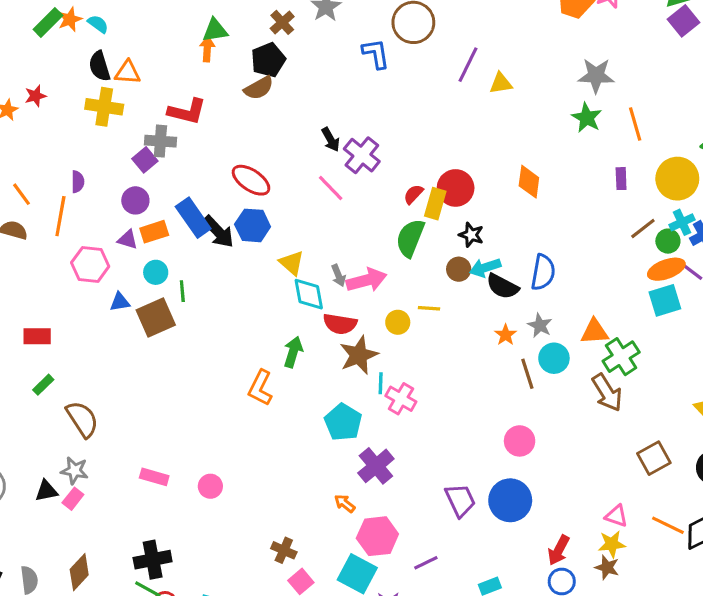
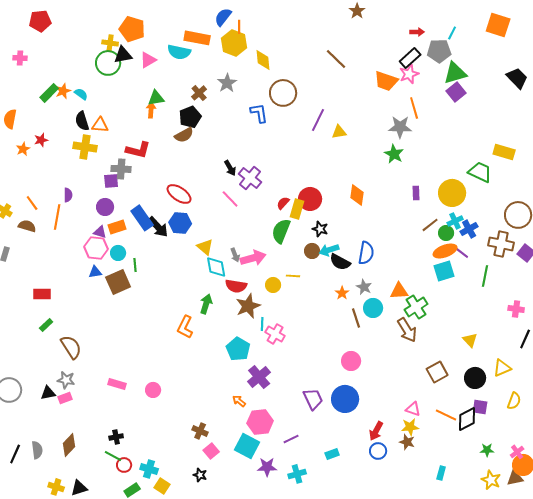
orange line: (635, 124) -> (414, 108), moved
purple square: (145, 160) -> (111, 181), turned 35
pink hexagon: (90, 264) -> (96, 248), moved
pink rectangle: (73, 499) -> (65, 398), turned 32
black cross: (153, 560) -> (116, 437), size x0.6

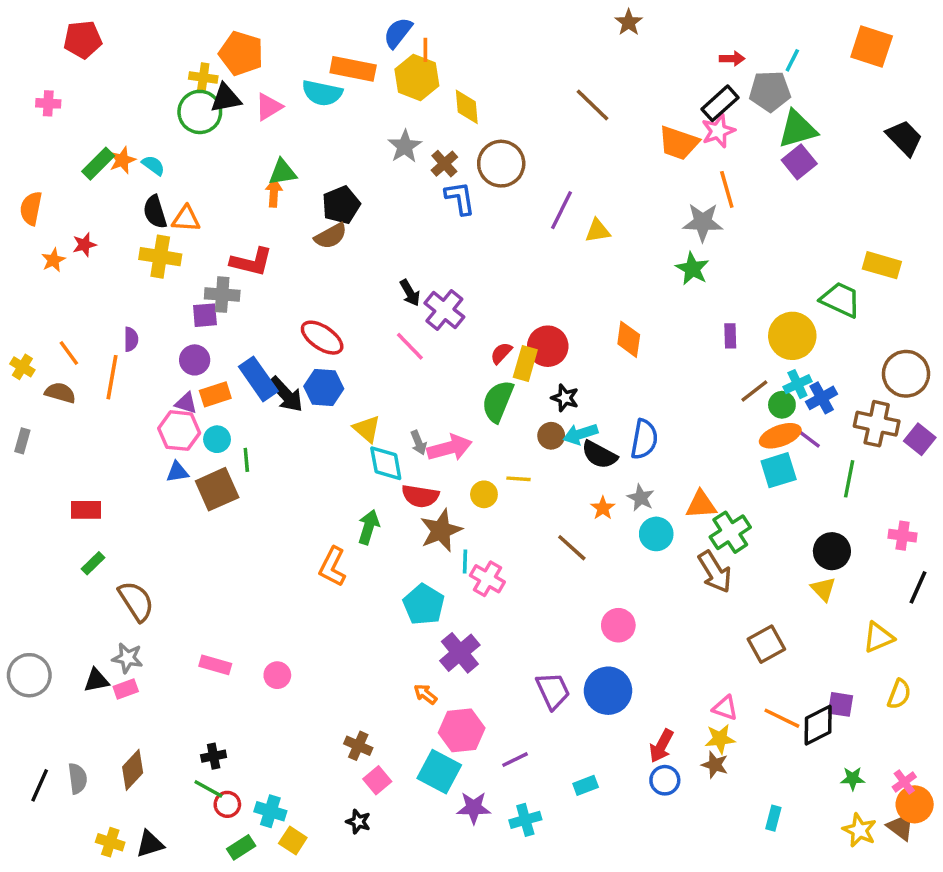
brown cross: (199, 93) -> (444, 164), moved
brown line: (356, 318) -> (572, 548), moved, turned -30
black circle: (475, 378) -> (832, 551), moved
brown triangle: (515, 478) -> (901, 827), turned 48

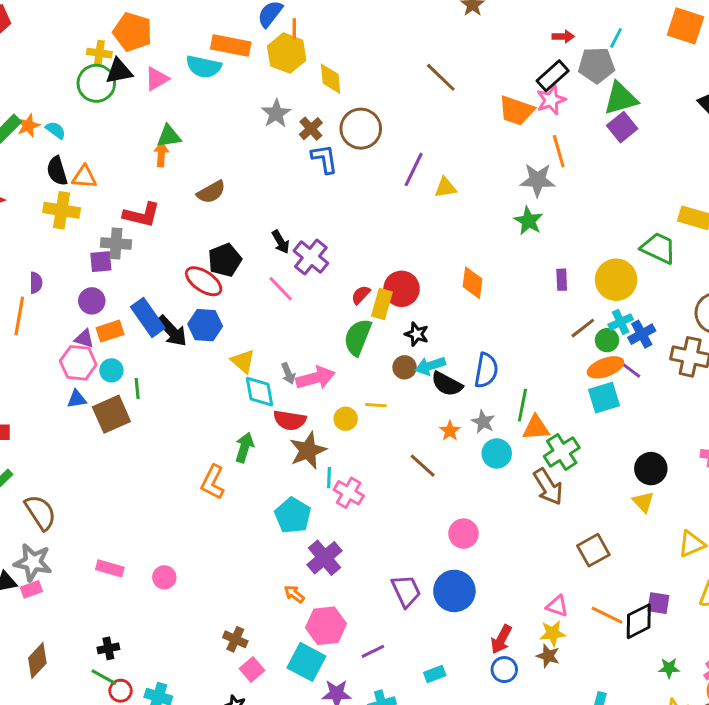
black pentagon: (341, 205) -> (225, 260), moved
green line: (849, 479) -> (522, 405), moved
gray star: (127, 658) -> (33, 562), size x1.4

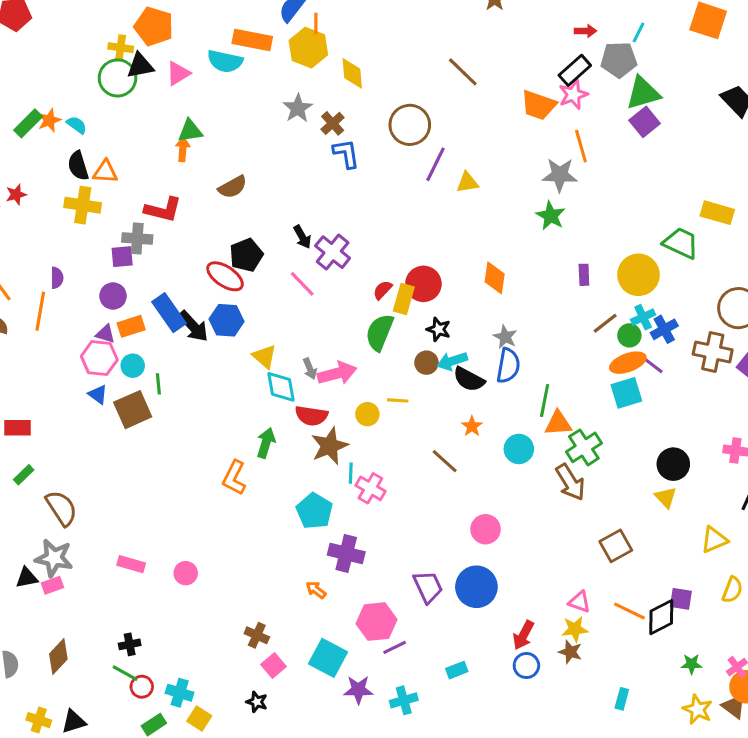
brown circle: (361, 129) -> (410, 125), moved
blue triangle: (77, 399) -> (98, 394), turned 45
gray star: (483, 422) -> (505, 337), moved
purple cross: (324, 558) -> (346, 553), turned -36
pink hexagon: (326, 626) -> (376, 622), moved

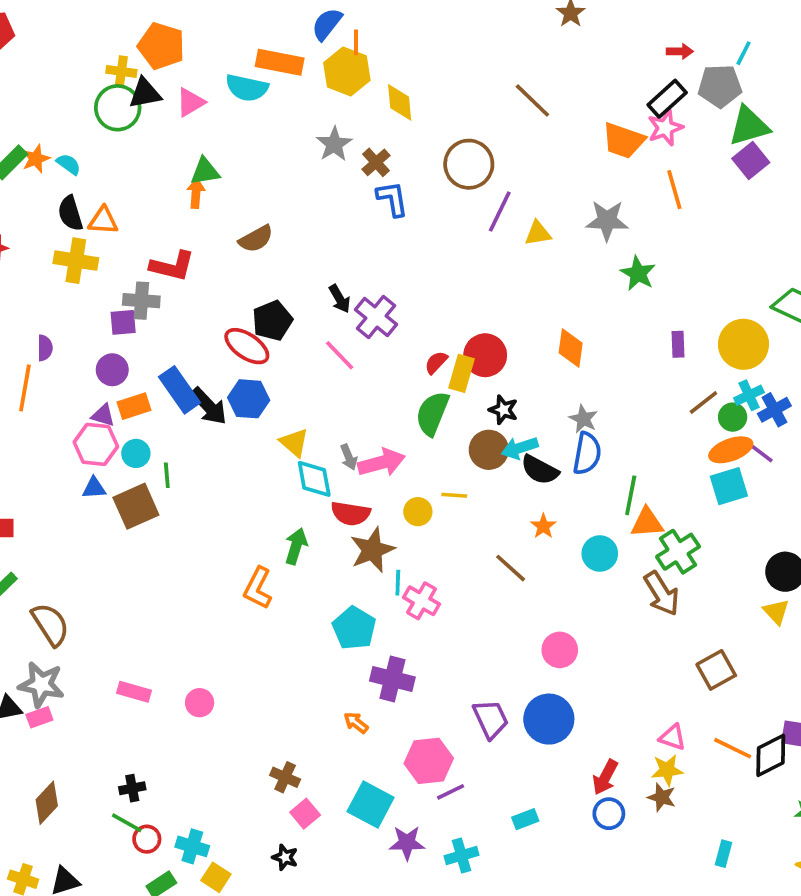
gray star: (560, 175) -> (607, 221), moved
brown circle: (426, 363) -> (489, 450), size x1.4
blue triangle: (98, 394) -> (94, 488), turned -40

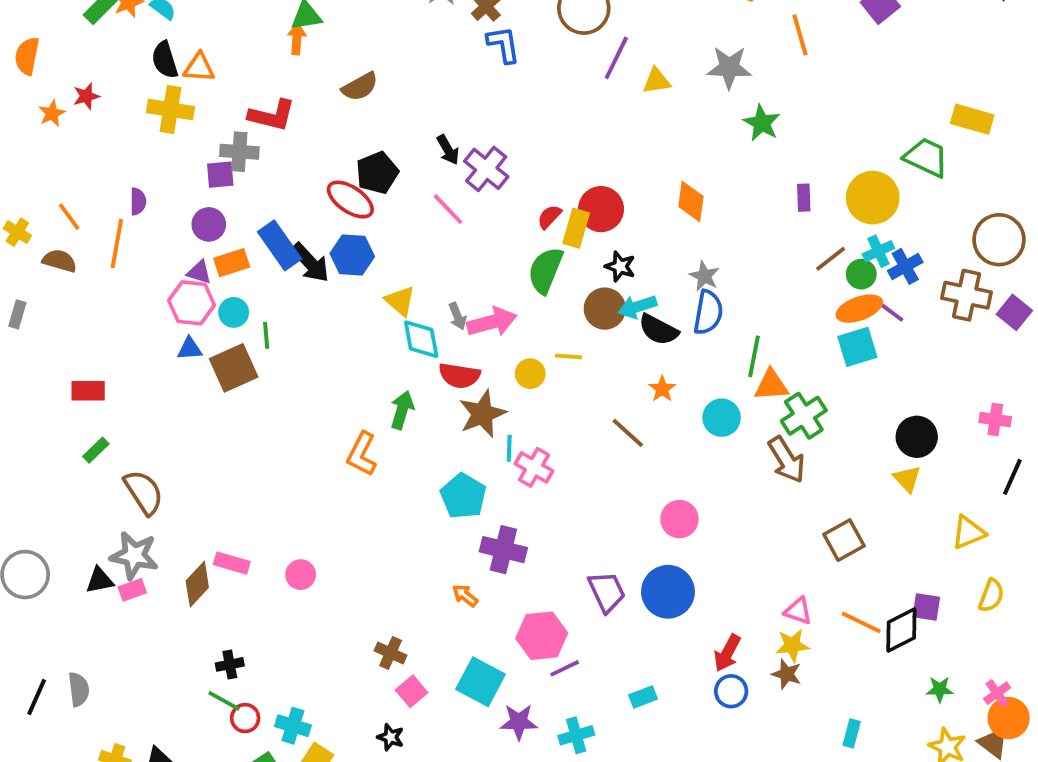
brown diamond: (47, 803) -> (197, 584), moved

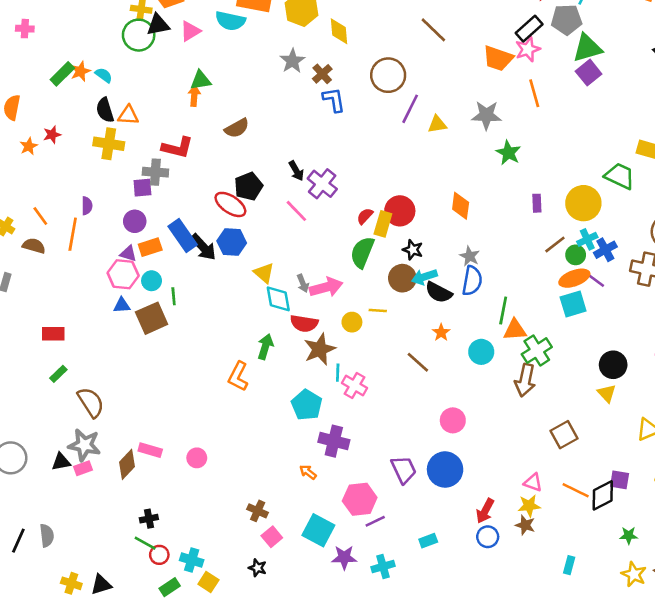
brown arrow: (787, 460) -> (525, 380), turned 44

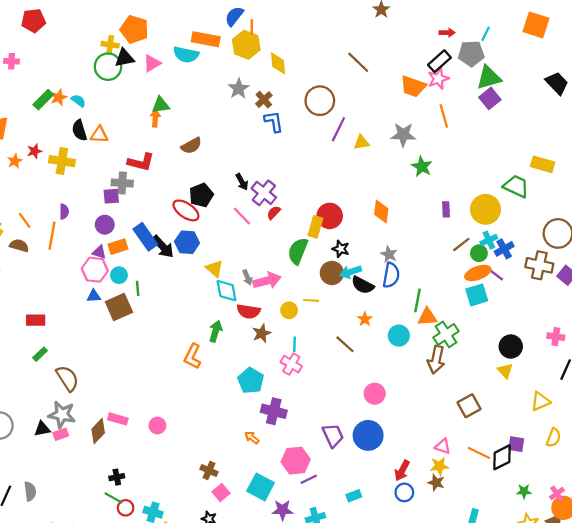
yellow cross: (109, 144) -> (62, 161), moved
red semicircle: (365, 216) -> (274, 213), moved
brown star: (320, 349) -> (262, 333), size x0.7
cyan line: (338, 373) -> (295, 344), moved

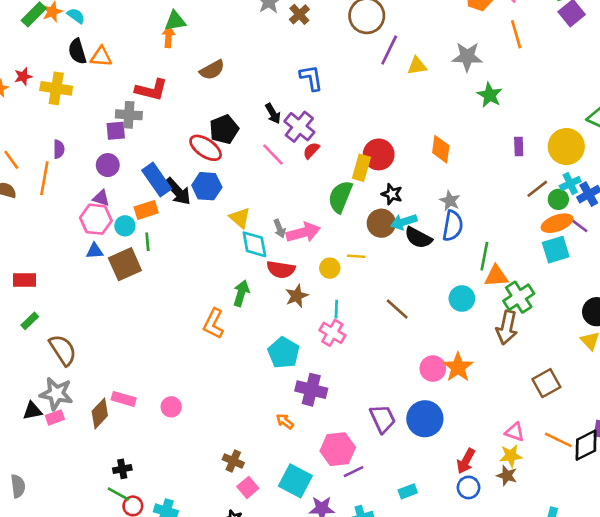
blue L-shape: (274, 122) -> (311, 78), moved
orange rectangle: (118, 247) -> (146, 210), moved
orange star: (365, 319) -> (458, 367), moved, size x1.6

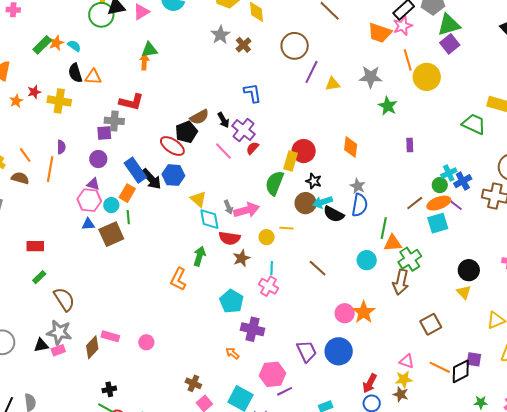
brown semicircle: (212, 70) -> (199, 117), moved
yellow circle: (566, 147) -> (427, 77), moved
brown line: (537, 189) -> (415, 203), moved
orange rectangle: (146, 210) -> (127, 193), turned -42

